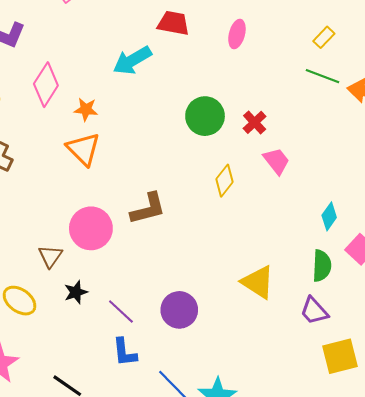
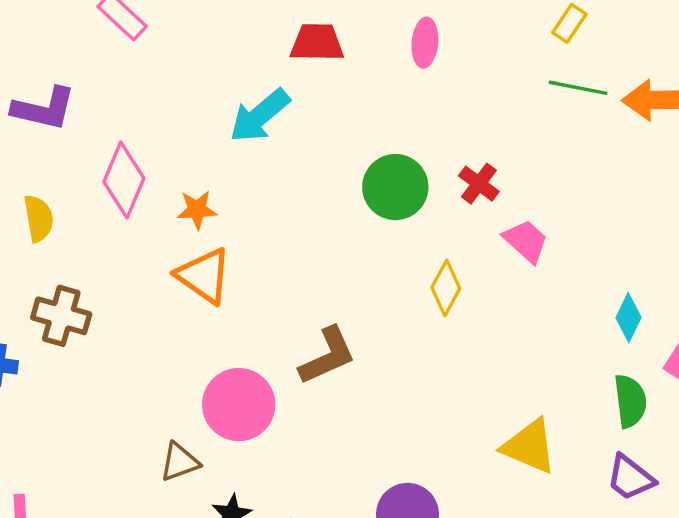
brown triangle: (50, 256) -> (180, 462), turned 45

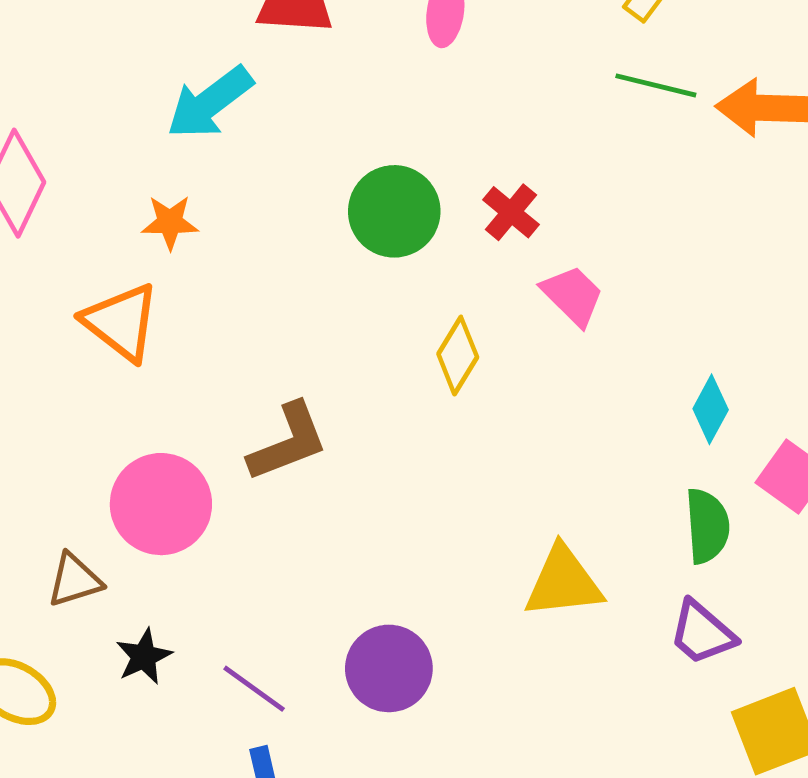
orange star: (197, 210) -> (170, 222), moved
yellow triangle: (529, 446) -> (563, 582), turned -32

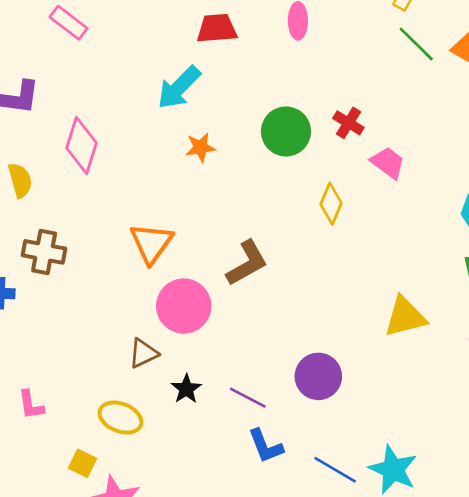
green line: (656, 85) -> (416, 44), turned 39
orange star: (170, 222) -> (200, 147), moved
orange triangle: (121, 322) -> (151, 243), moved, turned 36

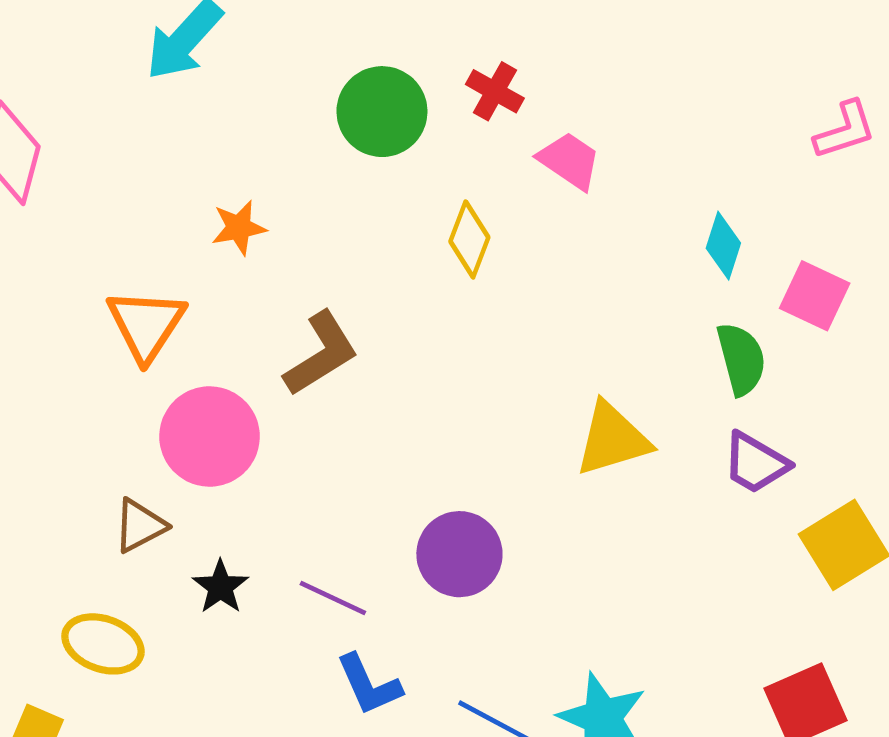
orange star: (200, 147) -> (239, 228), moved

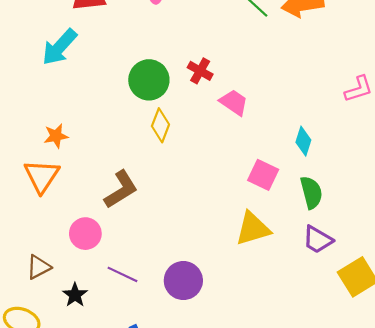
orange star: (239, 228) -> (56, 136), moved
yellow diamond: (469, 239) -> (160, 125), moved
pink square: (815, 296) -> (263, 175), moved
pink circle: (210, 437) -> (85, 234), moved, size x0.7
purple line: (333, 598) -> (122, 274), moved

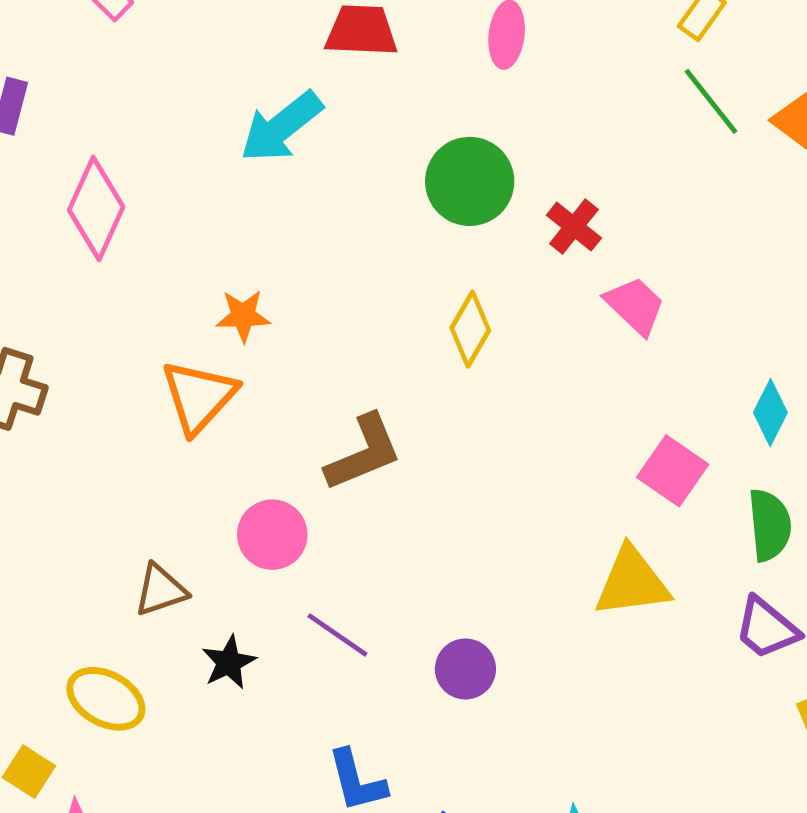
green circle: (149, 80) -> (470, 181), moved
purple circle: (183, 281) -> (465, 669), size x0.7

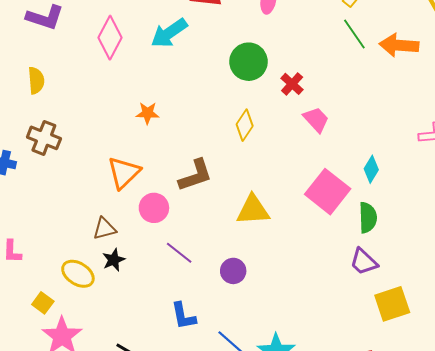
pink diamond: (96, 208) -> (110, 38), moved
orange triangle: (199, 397) -> (124, 173), moved
pink square: (673, 471) -> (328, 192), size x1.5
yellow triangle: (632, 582) -> (253, 210), moved
black star: (229, 662) -> (114, 260), moved

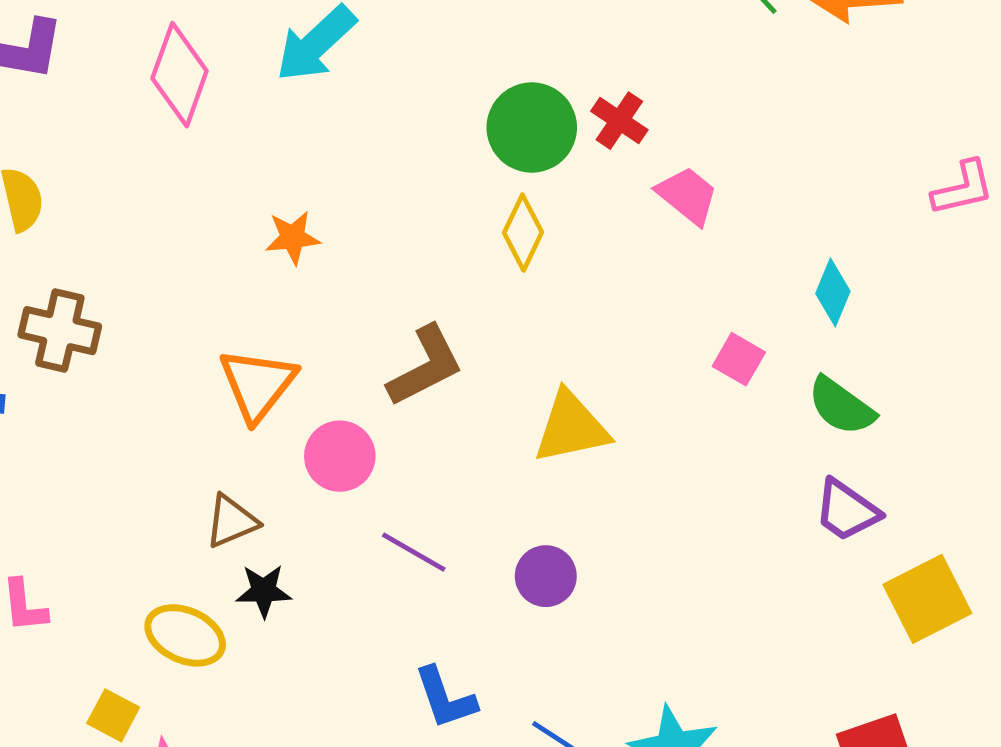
green circle: (249, 62) -> (532, 128), moved
pink square: (328, 192) -> (739, 359), size x0.5
green semicircle: (368, 218) -> (841, 406), turned 136
black star: (114, 260) -> (264, 591), turned 30

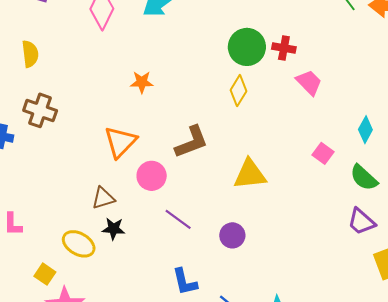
red cross: (619, 121) -> (284, 48), turned -30

